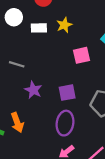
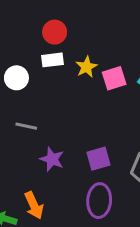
white circle: (14, 17) -> (16, 78), moved
white rectangle: (39, 28) -> (52, 60), moved
pink square: (81, 55) -> (114, 78), moved

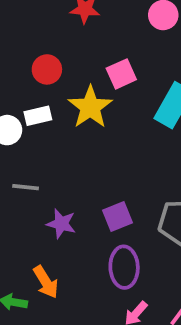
white rectangle: (52, 60) -> (38, 116), moved
yellow star: (86, 67) -> (90, 107), size x1.6
pink square: (114, 78) -> (121, 74), moved

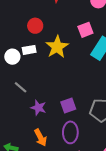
pink square: (121, 74) -> (85, 30), moved
gray line: (26, 187) -> (21, 87), turned 32
orange arrow: (46, 282) -> (41, 138), moved

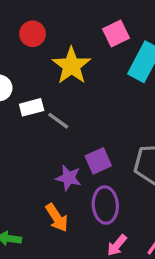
white rectangle: (29, 50) -> (32, 107), moved
gray line: (21, 87) -> (58, 121), moved
purple star: (38, 108) -> (69, 178), moved

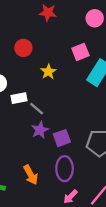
yellow star: (71, 66) -> (48, 72), size x0.6
purple star: (69, 178) -> (40, 130), moved, turned 30

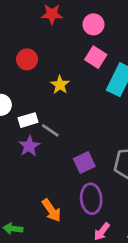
pink circle: (95, 18) -> (93, 24), moved
pink square: (80, 52) -> (96, 57), turned -30
purple star: (40, 130) -> (29, 146), moved

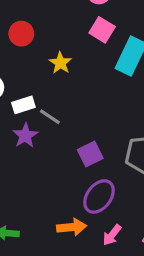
purple ellipse: (91, 199) -> (99, 196), turned 44
orange arrow: (52, 210) -> (72, 227), moved, turned -60

